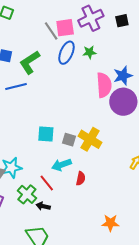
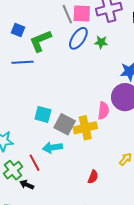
pink semicircle: (104, 85) -> (103, 111), moved, size x0.7
yellow cross: (90, 139) -> (85, 128), turned 35
gray square: (69, 140) -> (65, 124), size x1.5
red semicircle: (81, 178) -> (93, 177), moved

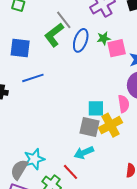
pink square: (82, 14) -> (117, 48), moved
blue square: (18, 30) -> (20, 48), size x1.5
green L-shape: (40, 41) -> (54, 35), moved
cyan square: (43, 114) -> (96, 108), moved

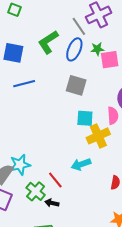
gray line: (64, 20) -> (79, 26), moved
gray square: (90, 127) -> (76, 85), moved
cyan arrow: (84, 153) -> (81, 164), moved

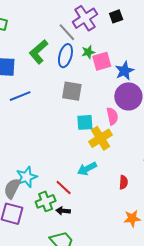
green cross: (36, 191) -> (46, 201), turned 36

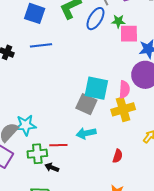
gray square: (72, 91) -> (86, 104), moved
cyan square: (85, 122) -> (96, 88), size x1.4
yellow cross: (101, 138) -> (123, 109), moved
red line: (64, 187) -> (58, 145), turned -60

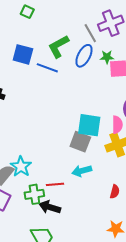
blue line: (41, 45) -> (47, 68), moved, turned 30
cyan star: (26, 125) -> (21, 167), turned -30
black arrow: (52, 167) -> (50, 207), size x1.5

